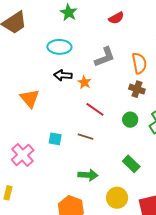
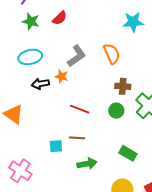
red semicircle: (116, 18) -> (60, 18), moved
orange star: (84, 82) -> (62, 76), moved
brown cross: (137, 89) -> (123, 86), moved
cyan square: (55, 139) -> (56, 146), moved
green arrow: (88, 175) -> (87, 164), moved

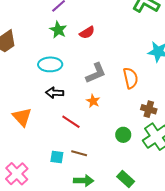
orange star: (62, 76) -> (93, 101), moved
brown cross: (123, 86) -> (149, 109), moved
red line: (80, 109) -> (71, 122), moved

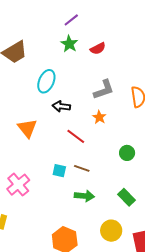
cyan ellipse: (50, 64) -> (46, 81), moved, turned -70

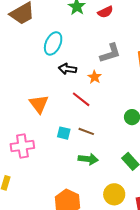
orange star: (99, 117) -> (95, 77), moved
orange triangle: (27, 128) -> (39, 104), moved
pink cross: (18, 185) -> (22, 146), turned 30

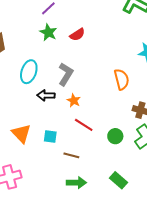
gray L-shape: (110, 53) -> (66, 74), moved, turned -35
red line: (81, 99) -> (84, 125), moved
cyan square: (64, 133) -> (50, 137), moved

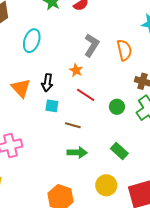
gray L-shape: (66, 74) -> (92, 45), moved
black arrow: (46, 95) -> (47, 83), moved, turned -84
orange triangle: (21, 133) -> (21, 88), moved

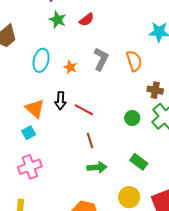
orange star: (76, 70) -> (70, 67), moved
red line: (86, 95) -> (84, 110), moved
cyan square: (52, 106) -> (29, 133), moved, turned -32
brown line: (73, 125) -> (90, 141), turned 63

